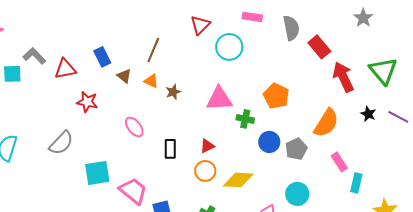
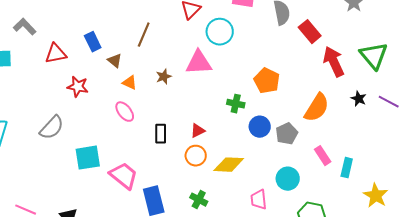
gray L-shape: (34, 56) -> (25, 27), moved
orange triangle: (151, 81) -> (130, 83), moved
pink triangle: (219, 99) -> (199, 63), moved
pink rectangle: (339, 162) -> (323, 156), moved

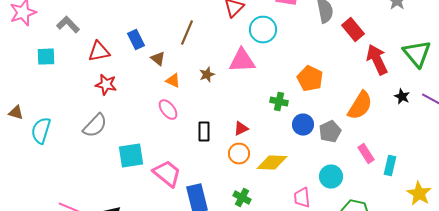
red star: (78, 87) -> (106, 85), moved

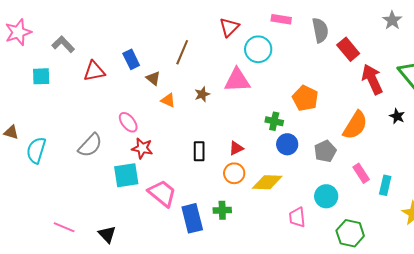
red star: (106, 85) -> (142, 148), moved
pink ellipse: (168, 110) -> (128, 122), moved
blue circle: (303, 125) -> (287, 144), moved
green cross: (242, 198) -> (222, 210), moved, turned -30

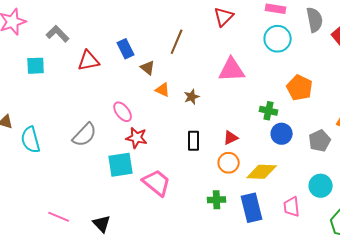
cyan circle: (258, 49) -> (278, 39), moved
brown star: (202, 94) -> (192, 97), moved
cyan semicircle: (36, 150) -> (31, 140), turned -32
blue rectangle: (192, 218) -> (252, 208), moved

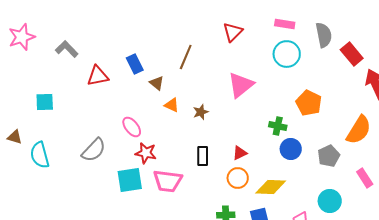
cyan square: (36, 66) -> (45, 102), moved
pink triangle: (232, 70) -> (241, 85), turned -36
pink trapezoid: (157, 183) -> (168, 181), moved, turned 148

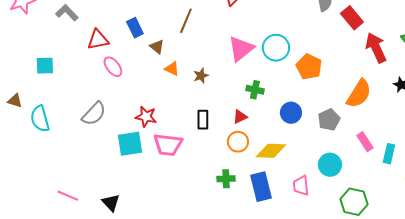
cyan circle: (287, 54) -> (276, 48), moved
green cross: (278, 126) -> (255, 90), moved
pink ellipse: (132, 127) -> (113, 67), moved

